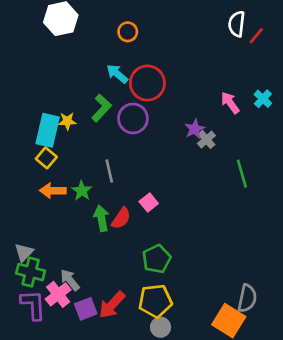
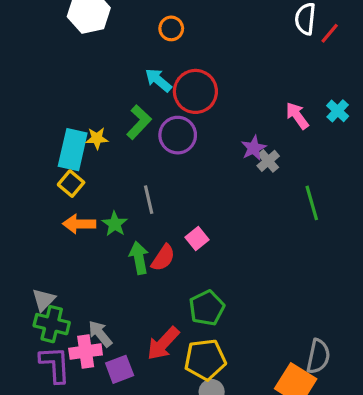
pink cross: (58, 294) -> (86, 352), turned 30
red arrow: (112, 305) -> (163, 343), moved

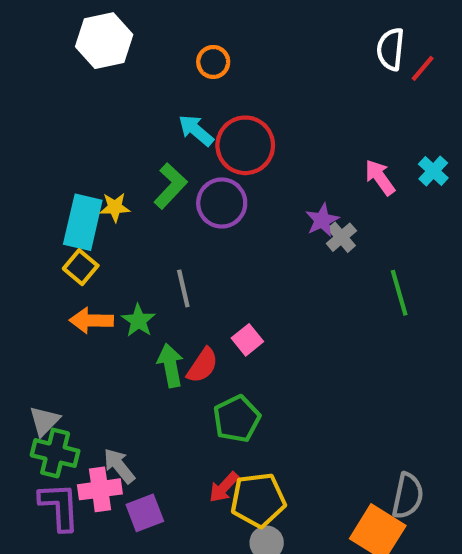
green pentagon: (207, 308) -> (237, 419), moved
red arrow: (163, 343) -> (224, 487), moved, size x0.7

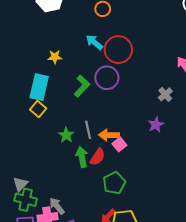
green L-shape: (170, 186) -> (82, 86), moved
yellow star: (115, 207) -> (55, 57), moved
purple star: (322, 220) -> (156, 125), moved
gray line: (183, 288) -> (88, 130), moved
orange arrow: (91, 321) -> (109, 135), moved

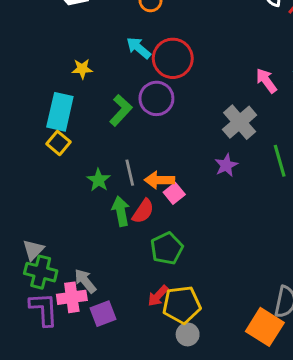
gray cross: (165, 94) -> (240, 122), size x1.6

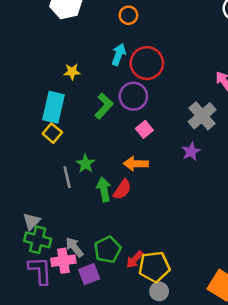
cyan arrow: (139, 48) -> (119, 54), turned 70
gray line: (130, 173) -> (67, 177), moved
pink square: (174, 193) -> (144, 129), moved
green pentagon: (167, 248) -> (108, 250), moved

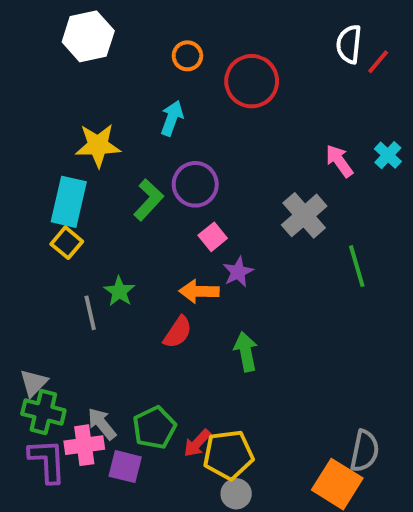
red circle: (147, 63) -> (252, 81), moved
yellow star: (72, 72) -> (98, 145), size x1.6
purple star: (191, 151) -> (238, 272), moved
green arrow: (104, 189) -> (246, 352), moved
purple square: (89, 274) -> (125, 467), turned 35

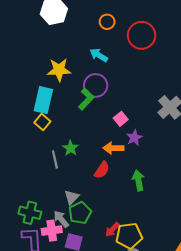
cyan arrow: (172, 118) -> (99, 55), turned -78
purple circle: (195, 184) -> (96, 85), moved
gray triangle: (34, 383) -> (72, 197), moved
green pentagon: (154, 428) -> (80, 213), moved

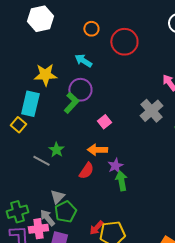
yellow square: (42, 122) -> (18, 125), moved
purple star: (134, 138) -> (115, 166), moved
gray line: (55, 160) -> (41, 161), turned -48
green cross: (30, 213) -> (17, 212), turned -30

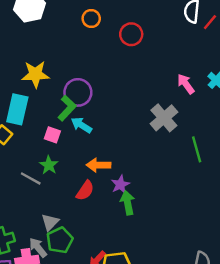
red circle: (124, 42) -> (131, 34), size x0.7
cyan arrow: (83, 61) -> (82, 125), moved
pink square: (104, 122) -> (52, 135), moved, turned -32

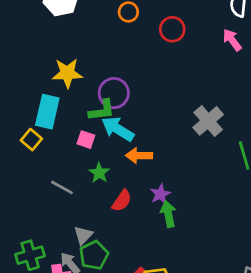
pink arrow: (186, 84) -> (232, 40), moved
green L-shape: (67, 108) -> (102, 110), turned 40
cyan arrow: (82, 125) -> (118, 129), size x1.4
green star: (49, 165) -> (99, 173), moved
orange arrow: (98, 165) -> (139, 156), moved

